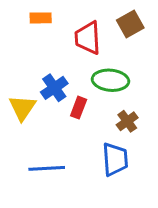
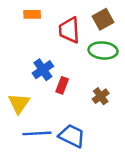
green ellipse: (110, 80) -> (103, 50), moved
yellow triangle: (22, 108) -> (19, 103), moved
blue trapezoid: (115, 159) -> (72, 136), moved, turned -60

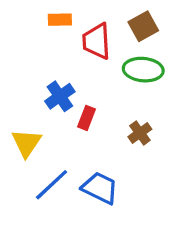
orange rectangle: (32, 14) -> (60, 20), moved
blue line: (37, 133) -> (52, 185), turned -40

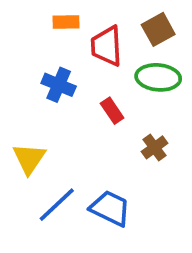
blue cross: (60, 96) -> (59, 85), moved, turned -32
red rectangle: (87, 118) -> (112, 111), moved, turned -55

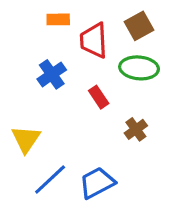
blue cross: (59, 85) -> (52, 74), turned 32
blue trapezoid: (110, 208) -> (97, 183), turned -54

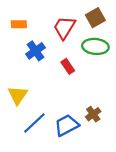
orange rectangle: (58, 19) -> (19, 24), moved
red trapezoid: (94, 40) -> (64, 28), turned 35
brown cross: (136, 129) -> (93, 114), moved

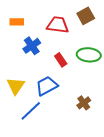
red trapezoid: (64, 28) -> (58, 25), turned 65
green ellipse: (95, 46) -> (89, 55), moved
blue trapezoid: (67, 125) -> (47, 86), moved

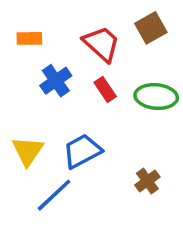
red trapezoid: (58, 25) -> (102, 44), turned 35
red rectangle: (61, 60) -> (105, 89), moved

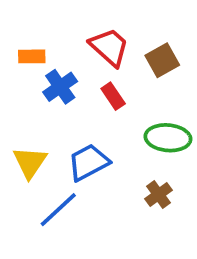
brown square: (151, 28) -> (162, 60), moved
orange rectangle: (29, 38) -> (32, 56), moved
green ellipse: (156, 97) -> (168, 138), moved

